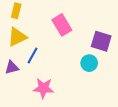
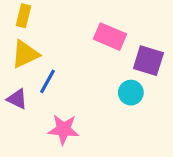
pink rectangle: (62, 25) -> (110, 37), moved, turned -36
purple triangle: (12, 67) -> (17, 99), turned 40

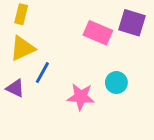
purple square: (148, 61) -> (132, 23), moved
pink star: (64, 129) -> (81, 97), moved

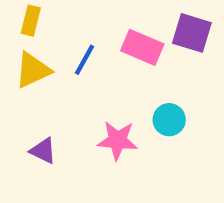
blue line: (42, 73) -> (84, 60), moved
purple triangle: (15, 88) -> (43, 151), moved

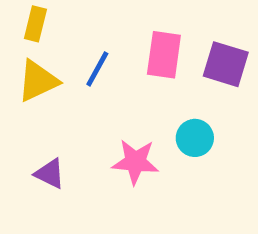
purple square: (192, 33) -> (226, 64), moved
pink rectangle: (142, 47) -> (164, 55), turned 75

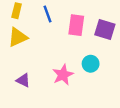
blue line: (97, 69) -> (47, 14), moved, turned -49
pink star: (135, 162) -> (63, 75), turned -30

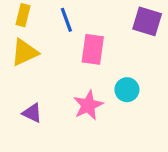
pink rectangle: (76, 25) -> (93, 49), moved
purple square: (105, 29) -> (147, 21), moved

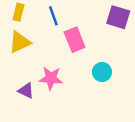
pink rectangle: (93, 49) -> (75, 40), turned -30
pink star: (88, 105) -> (51, 78), moved, turned 30

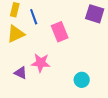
blue line: (53, 16) -> (34, 17), moved
cyan circle: (102, 72) -> (82, 80), moved

